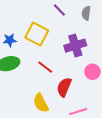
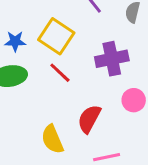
red line: (45, 67) -> (60, 73), moved

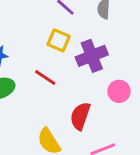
yellow square: (56, 36) -> (59, 40), moved, size x0.7

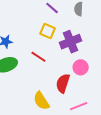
pink circle: (119, 91) -> (81, 67), moved

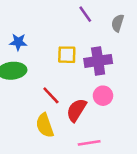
yellow square: (48, 31) -> (67, 55), moved, turned -35
red line: (38, 57) -> (51, 95), moved

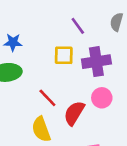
purple line: (85, 14) -> (78, 26), moved

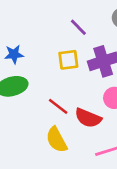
red semicircle: (74, 113) -> (88, 118), turned -90

